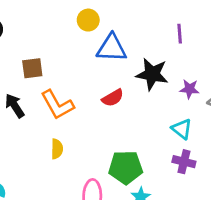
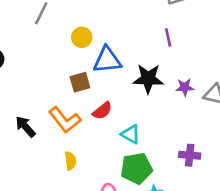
brown square: (32, 68) -> (80, 82), moved
red semicircle: (113, 98) -> (102, 111), moved
cyan triangle: (182, 129) -> (131, 134), moved

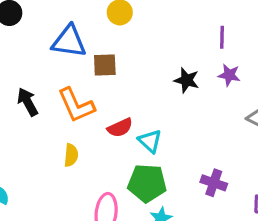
blue triangle: (107, 60) -> (69, 41), moved
black star: (148, 79) -> (187, 80), size x0.7
purple star: (185, 87) -> (229, 75), moved
red semicircle: (102, 111) -> (120, 128), moved

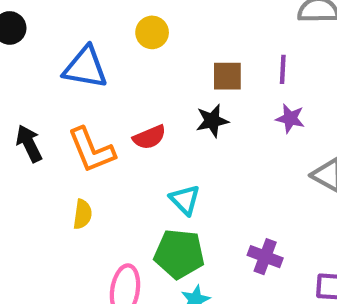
brown square: (105, 65) -> (227, 76), moved
black star: (187, 80) -> (212, 121), moved, turned -30
red semicircle: (120, 128) -> (149, 137), moved

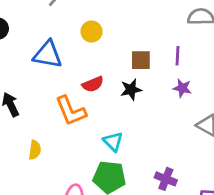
red semicircle: (149, 137) -> (93, 84), moved
orange L-shape: (91, 150) -> (71, 111), moved
yellow semicircle: (83, 214) -> (35, 150), moved

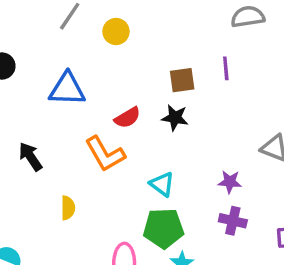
yellow circle: (91, 32) -> (116, 32), moved
purple star: (182, 88) -> (230, 182), moved
black star: (131, 90) -> (175, 118), turned 30

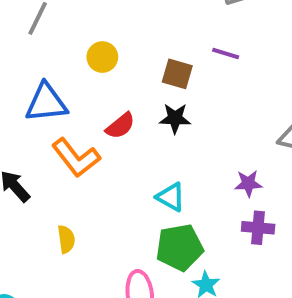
yellow circle: (116, 32) -> (102, 57), moved
purple line: (226, 68) -> (226, 53), turned -60
brown square: (182, 80) -> (177, 74), turned 32
orange L-shape: (105, 154) -> (76, 158), moved

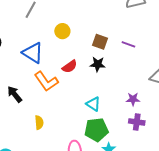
purple line: (226, 53) -> (128, 44), moved
blue triangle: (46, 103) -> (33, 53), turned 35

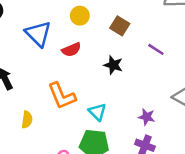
brown square: (100, 42) -> (120, 26), moved
red semicircle: (70, 67) -> (71, 50), moved
orange L-shape: (46, 81) -> (62, 96), moved

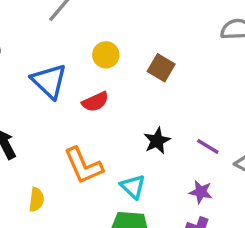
purple line: (156, 49) -> (208, 146), moved
black star: (113, 65) -> (157, 141), moved, turned 30

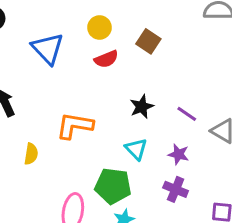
red semicircle: (95, 102) -> (106, 59), moved
orange L-shape: (83, 166) -> (75, 126), turned 120
cyan triangle: (133, 187) -> (136, 149), moved

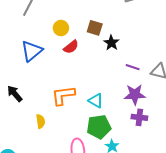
blue triangle: (48, 48) -> (32, 51), turned 50
black star: (142, 107) -> (111, 43), moved
cyan triangle: (136, 149) -> (96, 101), moved
purple star: (179, 154) -> (135, 95), size x1.5

